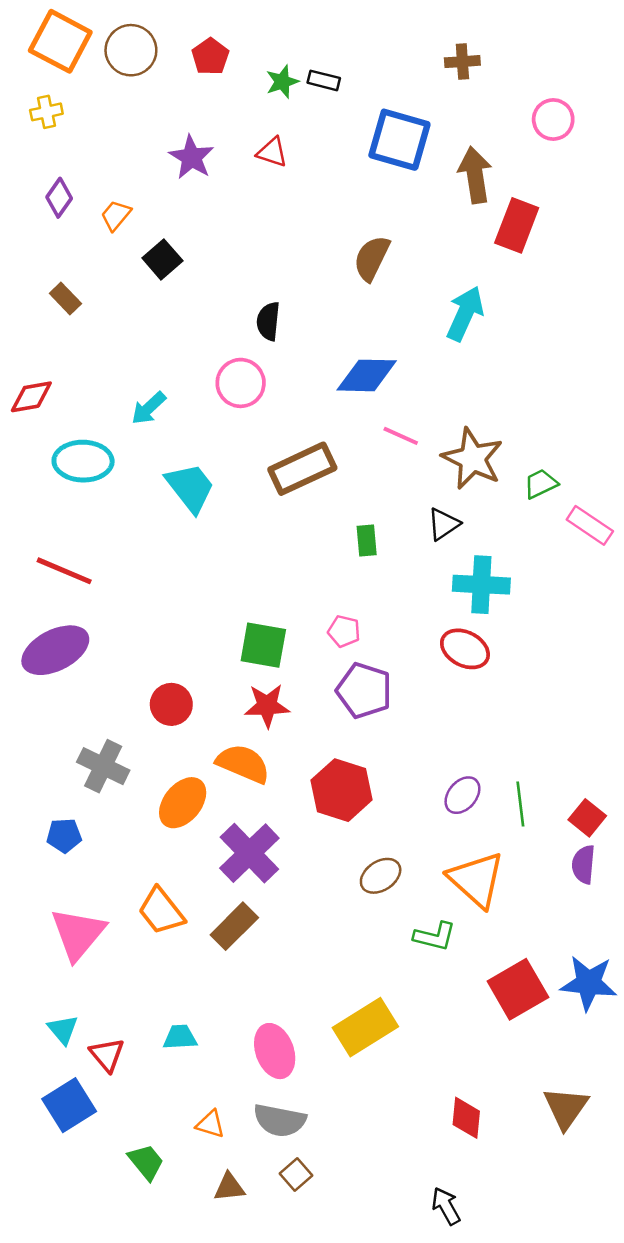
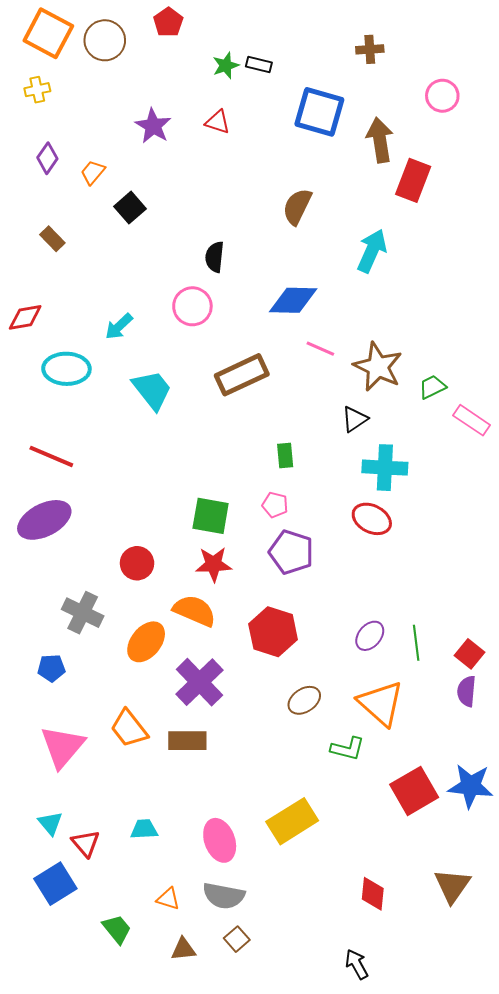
red pentagon: (210, 56) -> (168, 22), moved
green rectangle: (367, 541) -> (285, 455), moved
brown rectangle: (234, 926) -> (187, 741), turned 45

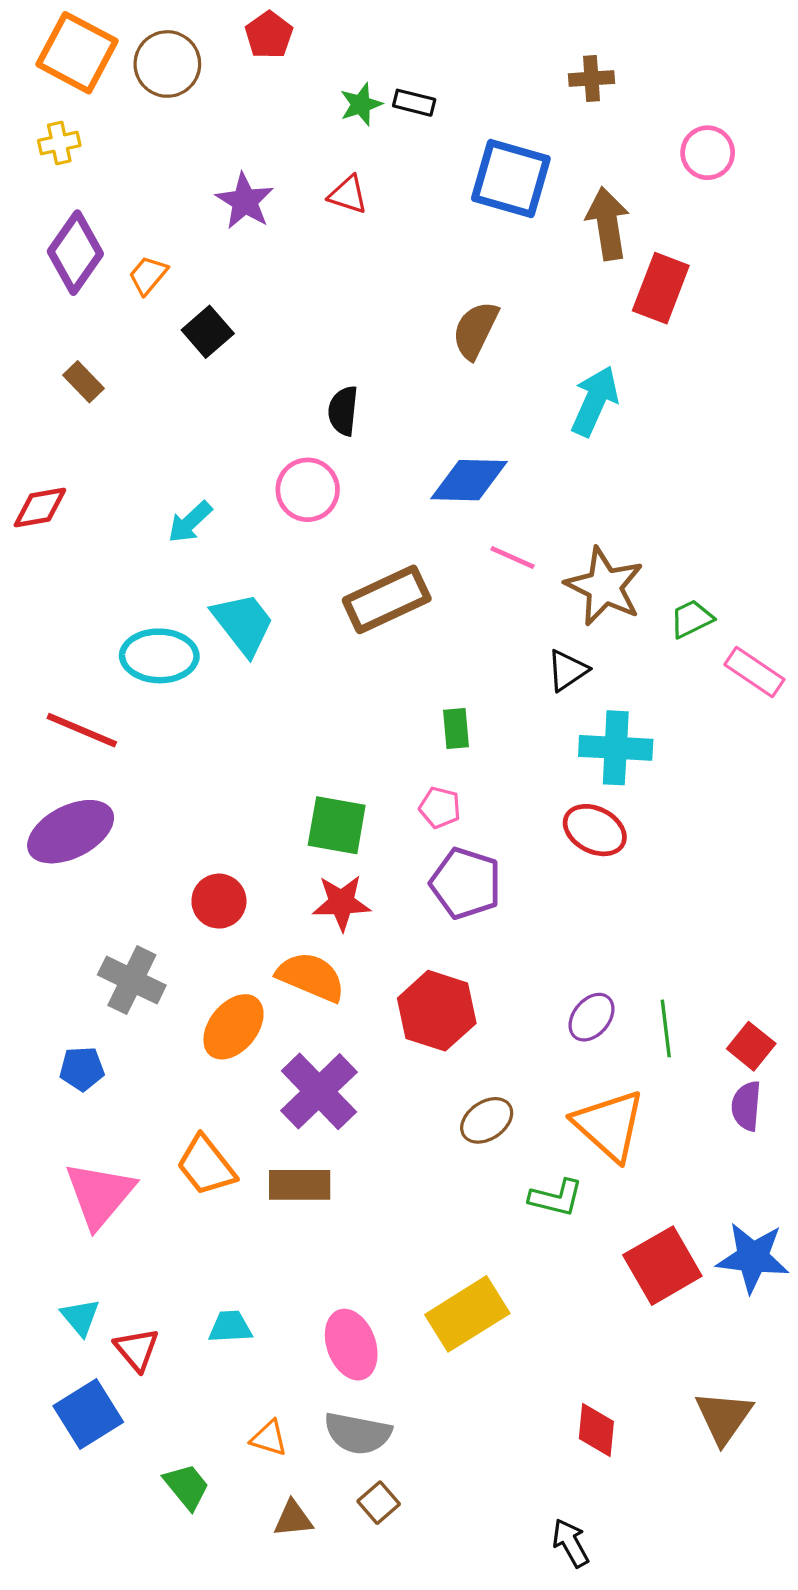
purple diamond: (47, 158) -> (75, 253), size x1.6
cyan ellipse: (66, 369) -> (159, 656), moved

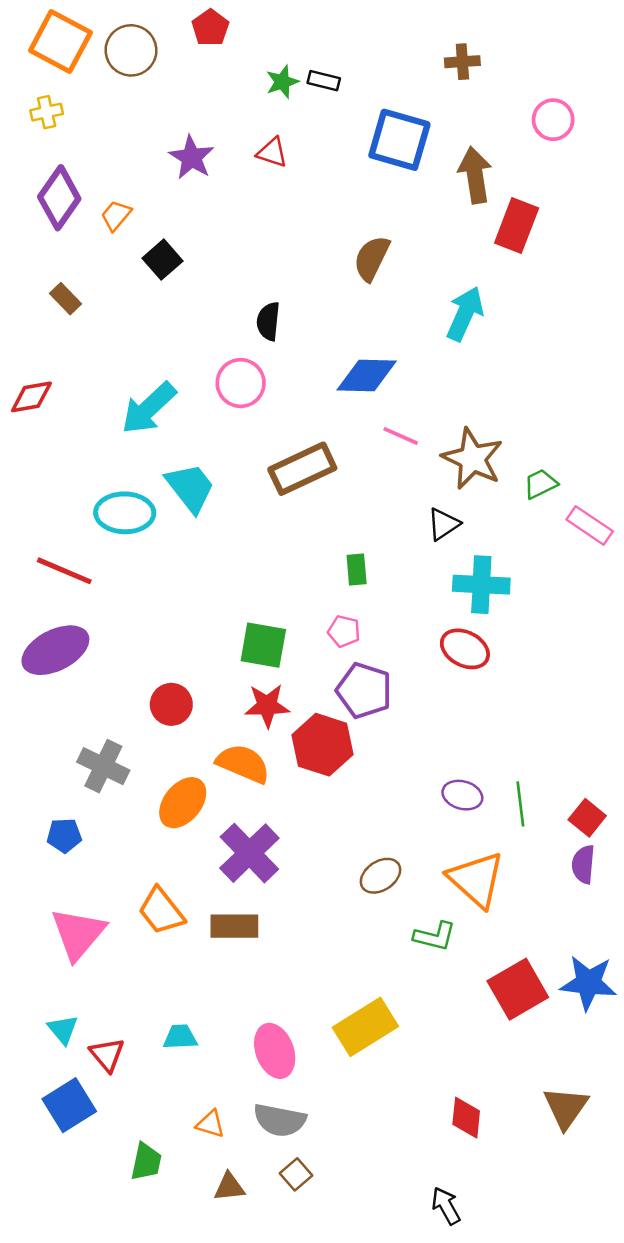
cyan arrow: (190, 522) -> (149, 408), size x1.6
red hexagon: (437, 1011) -> (323, 745), moved
purple ellipse: (592, 1017) -> (462, 795), turned 66
green trapezoid: (187, 1486) -> (146, 1162), turned 51

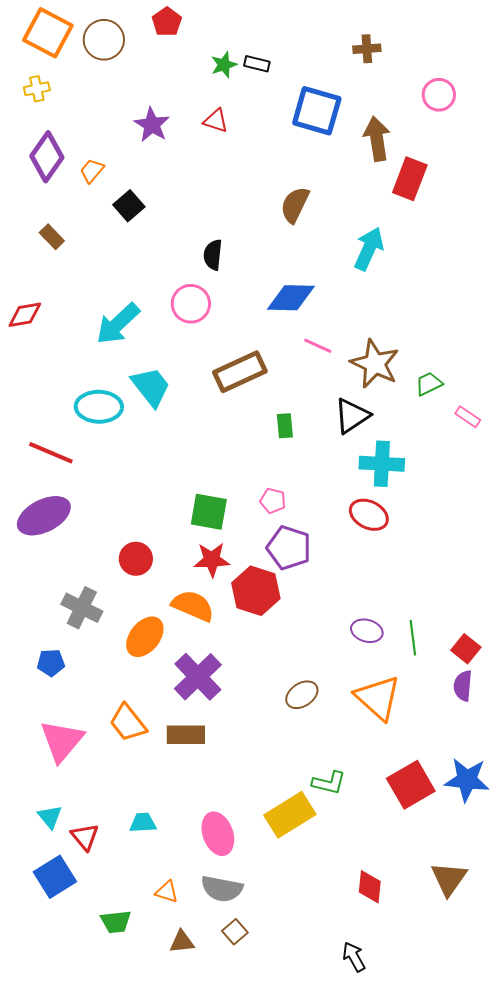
black triangle: (444, 524) -> (352, 416), size x1.4
pink rectangle: (590, 525) -> (468, 417), size x0.7
green rectangle: (357, 570) -> (285, 426), moved
green L-shape: (435, 936) -> (329, 783), moved
green trapezoid: (146, 1162) -> (116, 922), turned 72

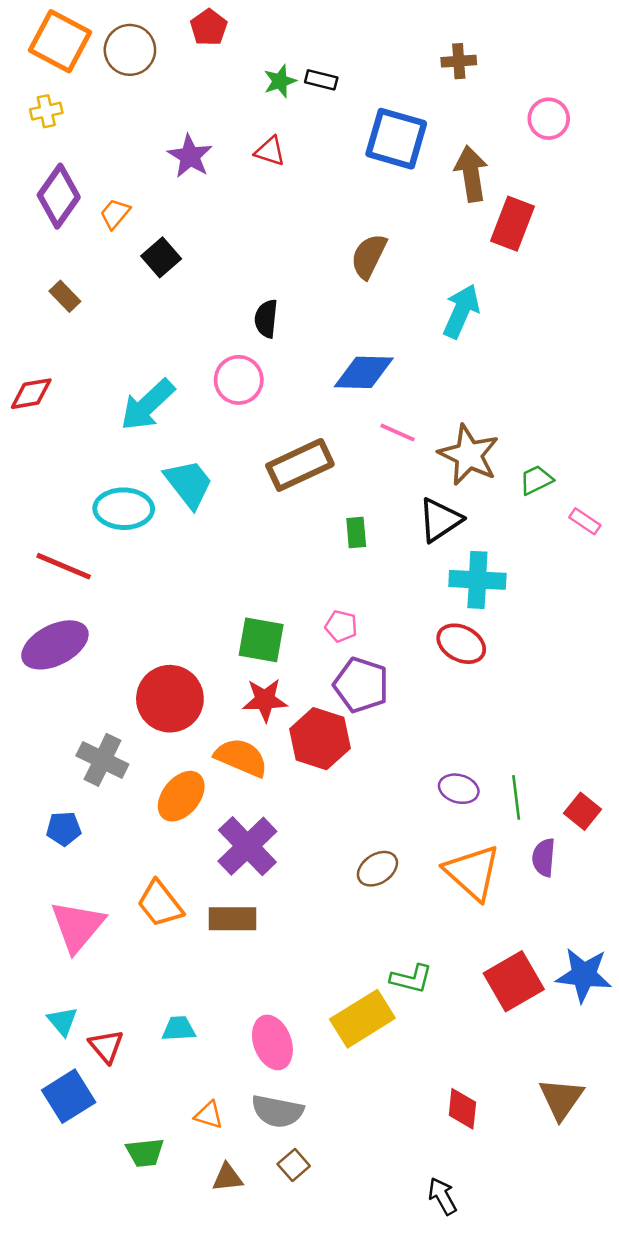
red circle: (136, 559) -> (170, 699), size x1.6
purple semicircle: (463, 686) -> (544, 857), moved

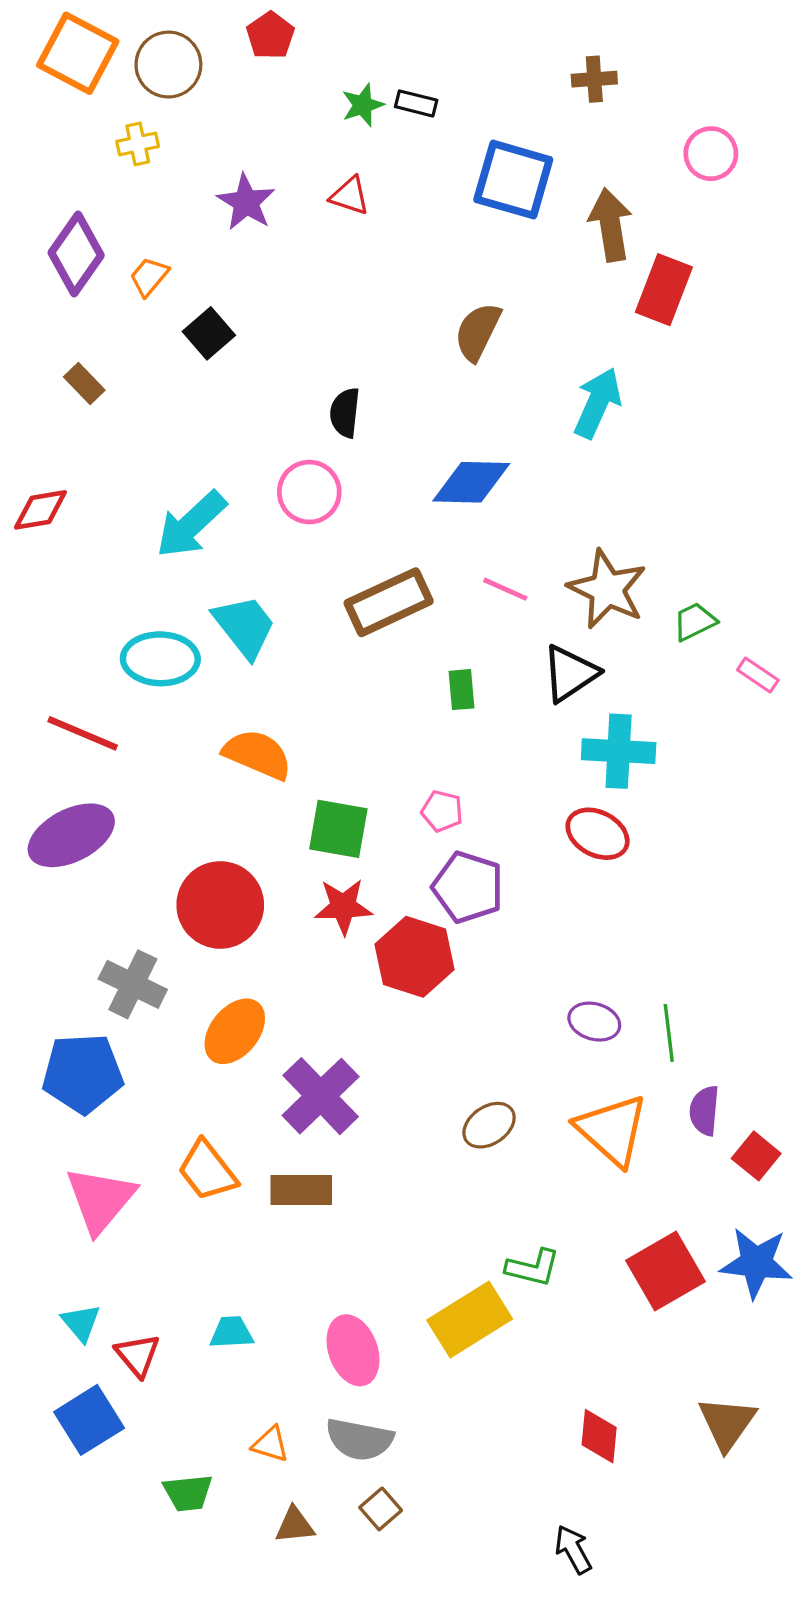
yellow cross: (46, 111) -> (138, 144), moved
pink line: (397, 432) -> (505, 589), moved
orange semicircle: (241, 757) -> (257, 754), moved
red square: (582, 811) -> (756, 1156), moved
blue pentagon: (64, 829) -> (83, 1073), size x1.8

